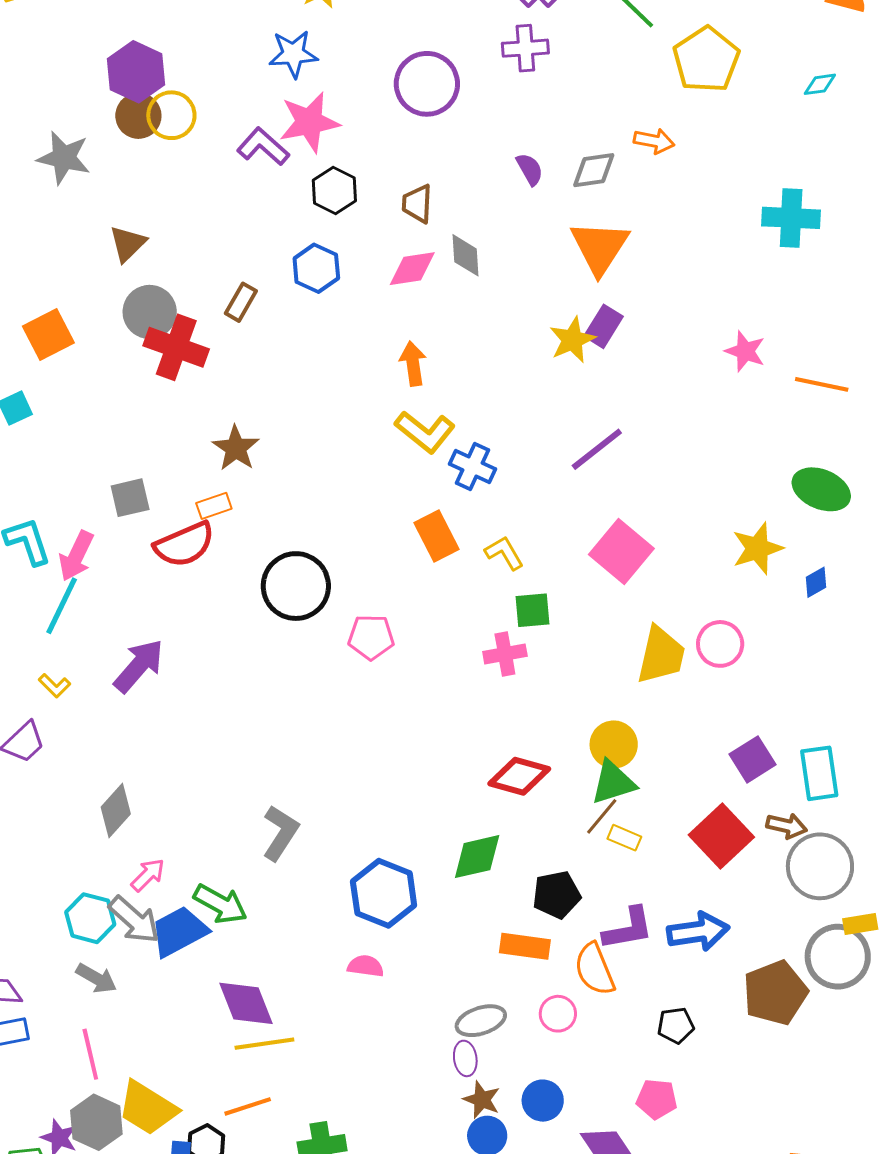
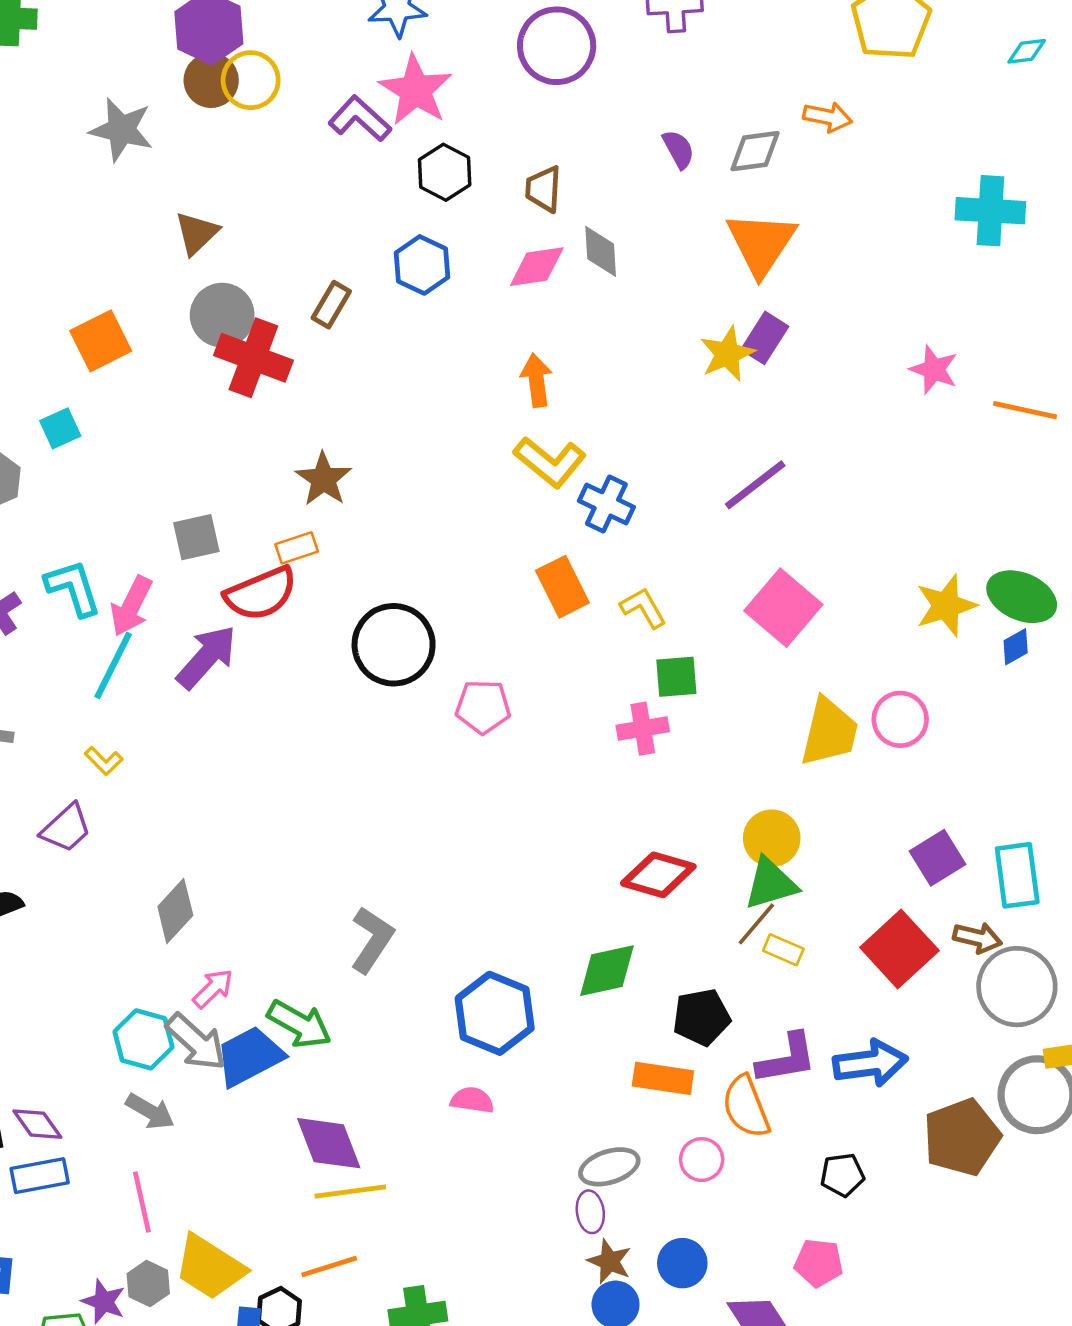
pink star: (309, 122) -> (416, 90), turned -30
green ellipse: (821, 489) -> (1022, 597), moved
purple arrow: (139, 666) -> (207, 657), moved
gray hexagon: (96, 1122) -> (148, 1284), size x0.7

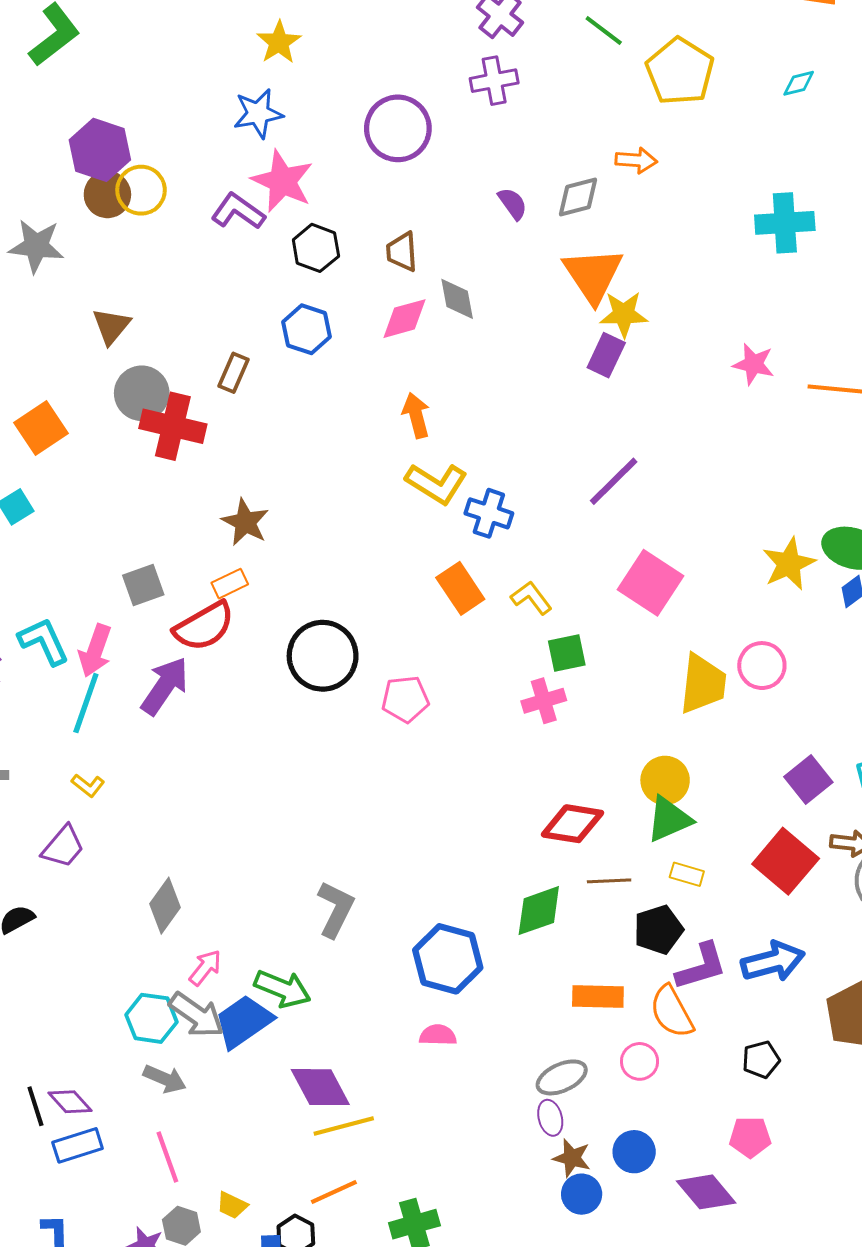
yellow star: (727, 354) -> (624, 314), moved, turned 30
brown line: (756, 924) -> (609, 881), moved, turned 54
black pentagon: (702, 1017) -> (658, 930), moved
yellow trapezoid: (210, 1267) -> (232, 1205), size x0.5

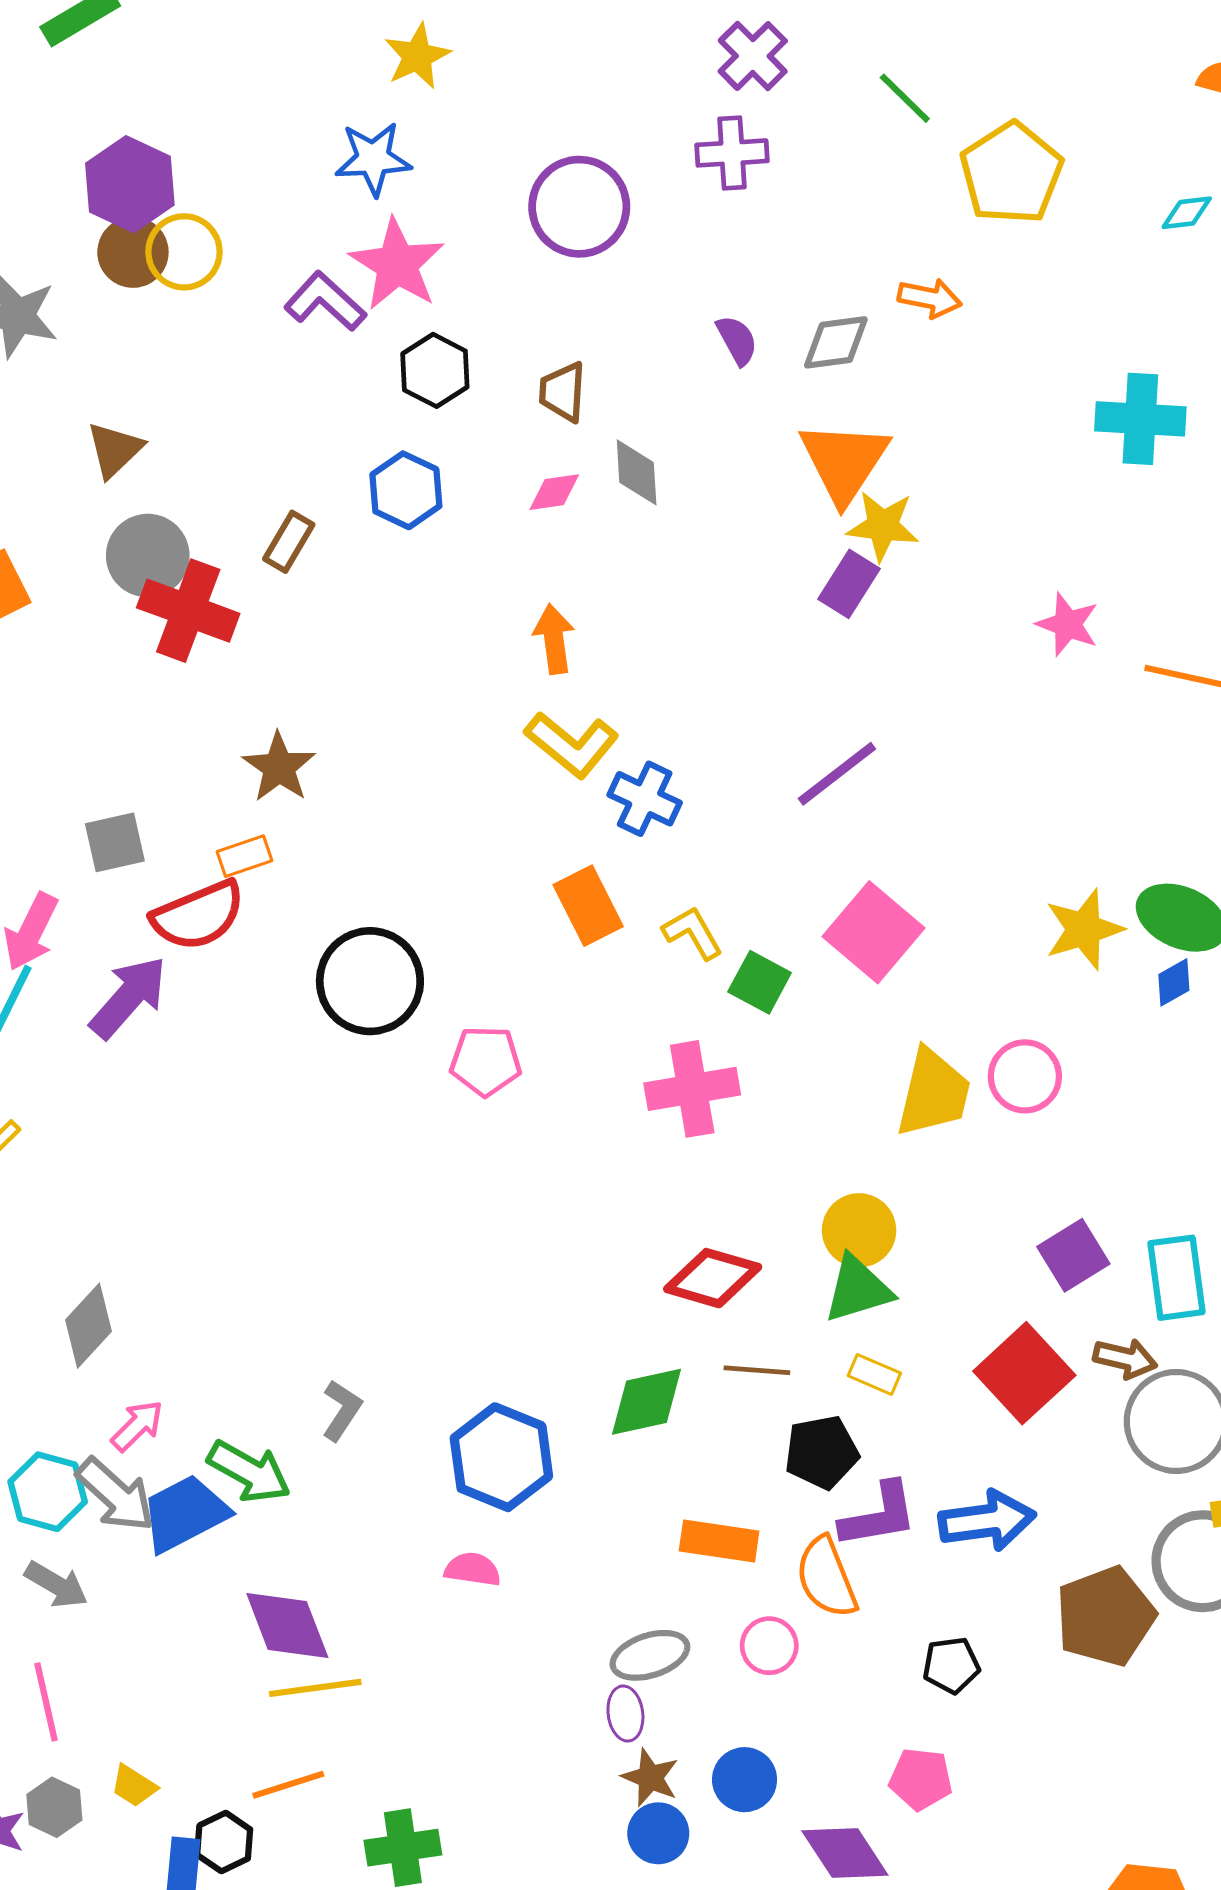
pink diamond: (404, 319) -> (554, 492), size x0.7
green square: (567, 653) -> (760, 982), moved, turned 33
pink cross: (544, 701) -> (692, 1089), size x1.4
gray L-shape: (336, 909) -> (342, 1410), moved, size x0.7

